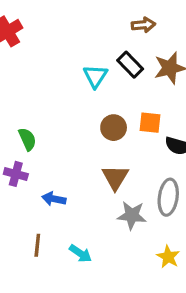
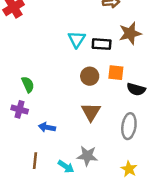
black rectangle: (130, 65) -> (102, 44), moved, turned -42
gray star: (132, 215) -> (87, 156), moved

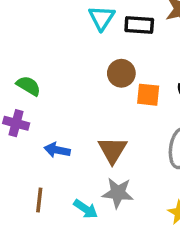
orange square: (116, 73) -> (148, 95), moved
green semicircle: (28, 85) -> (29, 86), turned -35
brown triangle: (91, 112) -> (112, 150), moved

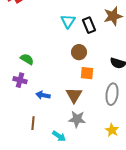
black rectangle: (139, 25) -> (89, 25), turned 63
orange square: (148, 95) -> (87, 73), moved
cyan arrow: (86, 209) -> (59, 136), moved

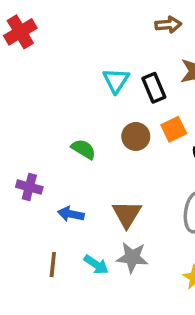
green semicircle: (27, 59) -> (83, 149), moved
orange square: (87, 73) -> (174, 129), moved, turned -32
cyan arrow: (59, 136) -> (96, 265), moved

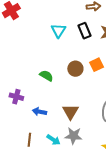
cyan triangle: (116, 81) -> (58, 31), moved
black rectangle: (154, 88) -> (84, 31), moved

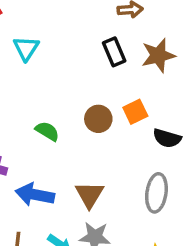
cyan triangle: (58, 31) -> (26, 48), moved
blue arrow: (39, 112) -> (35, 195), size x1.5

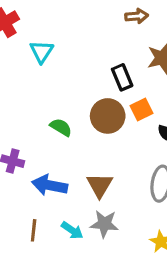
black rectangle: (114, 52) -> (122, 77), moved
brown circle: (98, 119) -> (108, 116), size x1.4

